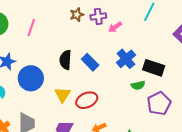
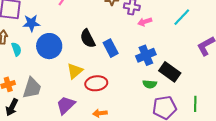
black semicircle: (65, 60) -> (88, 39), turned -48

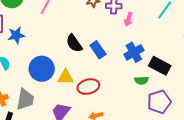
pink arrow: (145, 22) -> (129, 19), turned -48
blue circle: (49, 46) -> (42, 69), moved
yellow triangle: (75, 71) -> (66, 77), turned 48

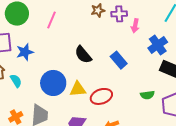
blue rectangle: (98, 50) -> (119, 60), moved
blue cross: (134, 52) -> (158, 45), moved
green semicircle: (141, 80) -> (147, 95), moved

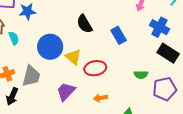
blue cross: (158, 45) -> (159, 27), turned -36
yellow triangle: (78, 89) -> (73, 57), turned 36

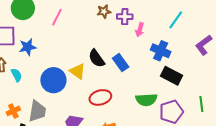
black semicircle: (84, 24) -> (97, 58), moved
yellow triangle: (73, 57) -> (78, 71), moved
green semicircle: (141, 75) -> (146, 100), size x1.5

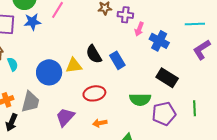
cyan line: (176, 20) -> (195, 24), moved, turned 48
blue star: (28, 47) -> (32, 22), moved
blue cross: (161, 51) -> (159, 41), moved
yellow triangle: (78, 71) -> (74, 66), turned -48

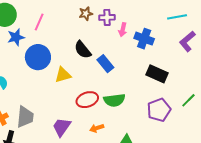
black semicircle: (94, 54) -> (83, 50), moved
blue circle: (49, 72) -> (38, 57), moved
green semicircle: (140, 99) -> (114, 100), moved
green line: (194, 108) -> (188, 100), turned 56

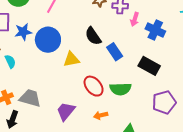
blue star: (16, 37) -> (23, 32), moved
black rectangle: (157, 74) -> (149, 66), moved
red ellipse: (87, 100) -> (94, 86), turned 65
gray trapezoid: (25, 117) -> (30, 98), turned -85

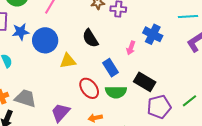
pink arrow: (135, 19) -> (131, 48), moved
blue rectangle: (115, 52) -> (111, 68), moved
black rectangle: (149, 66) -> (145, 82), moved

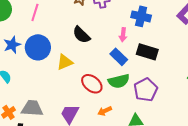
blue rectangle: (111, 68) -> (119, 57), moved
black rectangle: (145, 82) -> (147, 52), moved
purple pentagon: (159, 107) -> (146, 90), moved

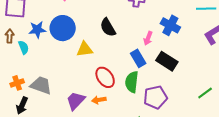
blue star: (12, 45) -> (37, 30), moved
green semicircle: (119, 81) -> (132, 82), turned 95
orange arrow: (105, 111) -> (99, 100), moved

